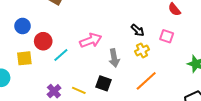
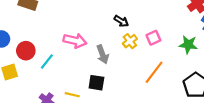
pink square: (167, 36) -> (153, 38), moved, turned -32
pink arrow: (91, 40) -> (75, 41), turned 45
orange line: (146, 81) -> (154, 72), moved

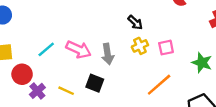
pink arrow: (75, 41) -> (78, 50), moved
red circle: (26, 51) -> (22, 74), moved

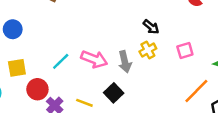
yellow cross: (140, 46) -> (148, 50), moved
black square: (95, 83) -> (114, 93), turned 30
orange line: (159, 85) -> (196, 91), moved

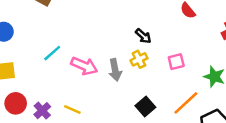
cyan line: (61, 61) -> (52, 53), moved
red circle: (37, 89) -> (16, 103), moved
black square: (114, 93) -> (145, 106), moved

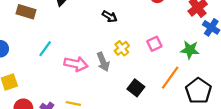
black arrow: (143, 36) -> (110, 16), moved
cyan line: (52, 53) -> (45, 49), moved

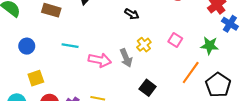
pink square: (154, 44) -> (175, 40), turned -32
cyan line: (45, 49) -> (70, 46), turned 63
black square: (136, 88) -> (148, 88), moved

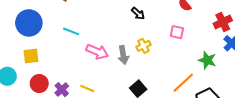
pink square: (175, 40) -> (177, 32), moved, turned -32
blue circle: (27, 46) -> (29, 23), size x1.6

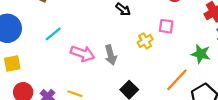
cyan line: (71, 31) -> (53, 34), turned -56
yellow cross: (143, 46) -> (145, 41), moved

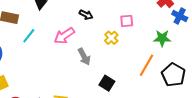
cyan line: (53, 34) -> (29, 36), moved
pink arrow: (83, 54) -> (64, 36), moved, turned 140

